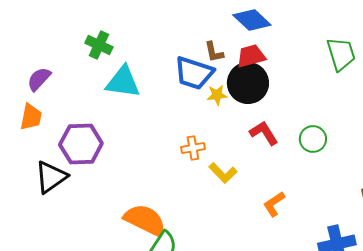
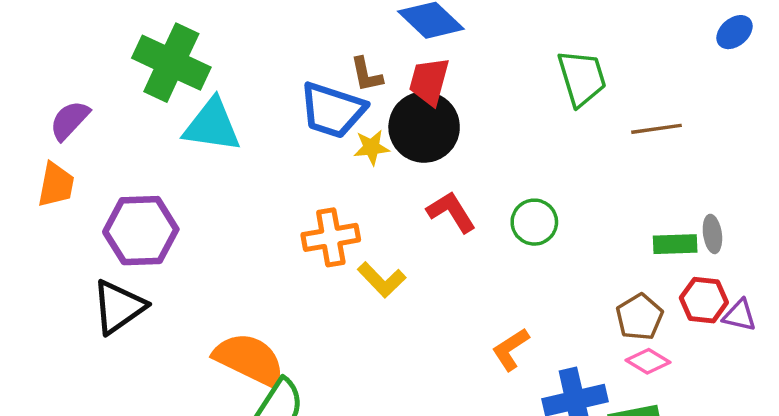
green cross: (99, 45) -> (171, 63), size x1.6
red trapezoid: (251, 56) -> (429, 81), turned -60
orange cross: (193, 148) -> (331, 237), size x1.4
black triangle: (51, 177) -> (119, 307), moved
orange L-shape: (274, 204) -> (511, 349), moved

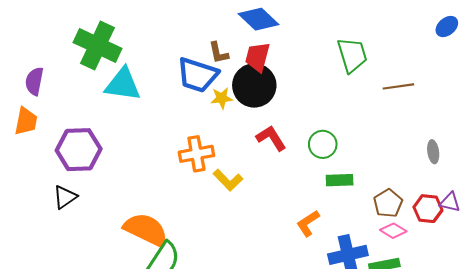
purple semicircle: (70, 120) -> (34, 81), turned -32
green rectangle: (675, 244) -> (340, 180), moved
red hexagon: (704, 300) -> (428, 209), moved
black triangle: (119, 307) -> (65, 197), size x0.7

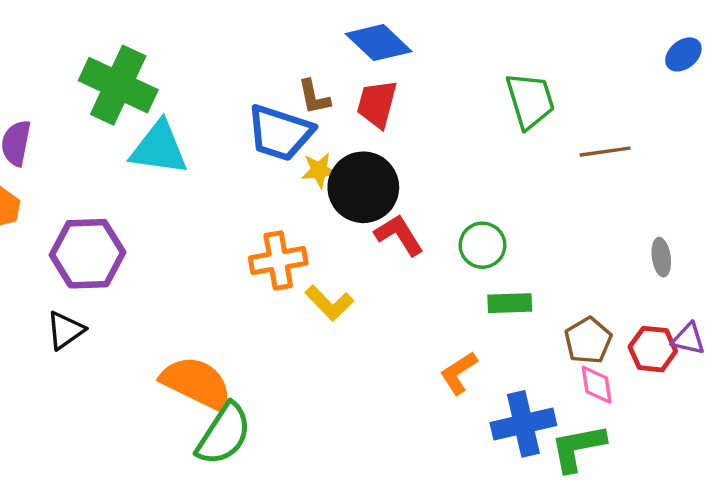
black circle: (254, 85) -> (363, 187), moved
pink diamond: (393, 231) -> (597, 385), turned 50

